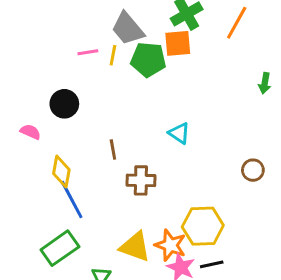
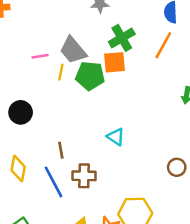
pink line: (88, 52) -> (40, 56), moved
blue line: (72, 200) -> (54, 182), moved

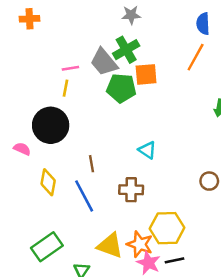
green cross: (122, 38) -> (126, 50), moved
yellow line: (61, 72) -> (65, 88), moved
black circle: (21, 112) -> (51, 125), size x1.5
brown cross: (84, 176) -> (131, 190), moved

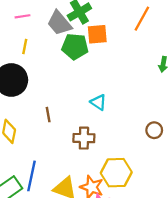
pink line: (70, 68) -> (22, 16), moved
blue line: (84, 196) -> (31, 176), moved, turned 40

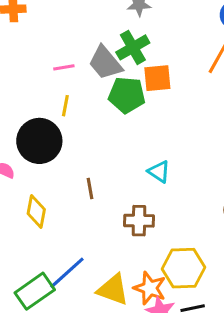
pink line: (22, 16) -> (64, 67), moved
yellow line: (25, 46) -> (65, 106), moved
blue line: (31, 176) -> (67, 273), turned 36

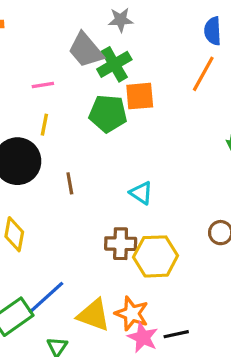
gray trapezoid: (105, 63) -> (86, 50), moved
brown line: (90, 188) -> (70, 183), moved
yellow hexagon: (183, 268) -> (156, 256), moved

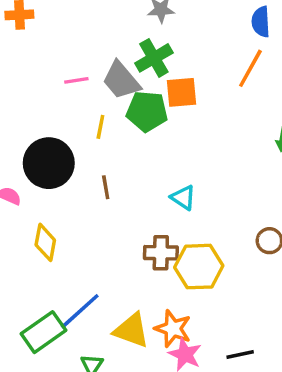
gray trapezoid: (86, 50) -> (121, 80), moved
yellow line: (44, 125) -> (100, 127), moved
black line: (176, 334) -> (240, 354), moved

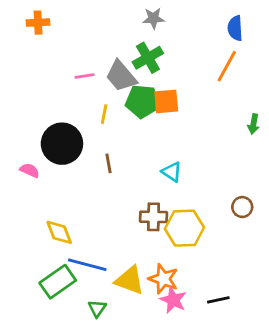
orange square: (182, 92) -> (166, 101), moved
yellow diamond: (45, 242) -> (59, 232), moved, turned -32
blue line: (80, 311) -> (87, 265), turned 57

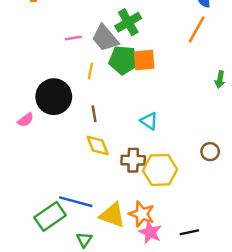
pink semicircle: (30, 170) -> (26, 120), turned 119
yellow diamond: (59, 232) -> (98, 146), moved

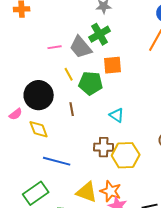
green pentagon: (123, 60) -> (91, 83), moved
yellow line: (90, 71) -> (69, 74), turned -40
yellow diamond: (98, 146) -> (39, 129), moved
blue line: (76, 202) -> (57, 161), moved

